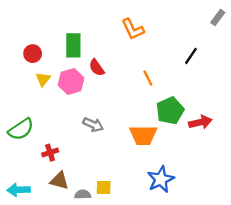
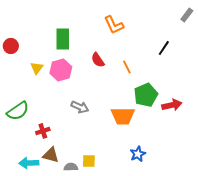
red circle: (33, 54) -> (11, 46), moved
red semicircle: (97, 68) -> (98, 60), moved
blue star: (161, 179) -> (138, 154), size x0.7
cyan arrow: (19, 190) -> (29, 163), moved

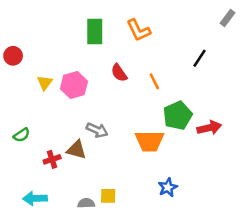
green rectangle: (63, 39) -> (95, 31), moved
green semicircle: (18, 111) -> (22, 135), size x0.6
brown triangle: (51, 155) -> (76, 150), moved

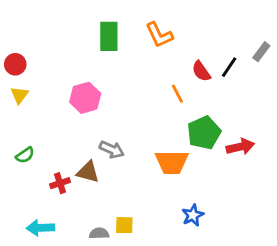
gray rectangle: (228, 18) -> (261, 52), moved
red semicircle: (119, 73) -> (201, 71), moved
yellow triangle: (45, 83) -> (19, 95), moved

